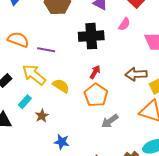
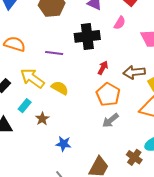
purple line: (46, 50) -> (54, 53), moved
red arrow: (95, 72) -> (103, 68), moved
orange pentagon: (96, 95) -> (108, 95), moved

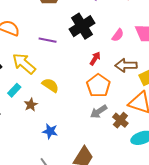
pink semicircle: (120, 23) -> (118, 35), moved
black cross: (87, 36) -> (82, 26), turned -30
yellow semicircle: (60, 88) -> (50, 85), moved
brown cross: (134, 157) -> (120, 120), moved

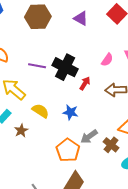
black cross: (82, 26) -> (65, 67), moved, turned -30
orange pentagon: (98, 86) -> (68, 150), moved
blue star: (50, 131) -> (70, 112), moved

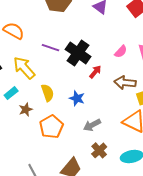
yellow semicircle: (40, 111) -> (48, 93), turned 30
brown cross: (111, 145) -> (99, 150), moved
orange pentagon: (68, 150) -> (51, 127), moved

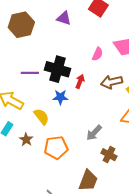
blue star: (77, 98) -> (60, 97), moved
orange pentagon: (51, 127) -> (56, 148), turned -30

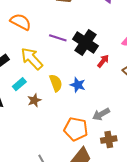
blue star: (60, 97) -> (78, 85), moved
orange pentagon: (56, 148) -> (76, 129), moved
brown cross: (109, 155) -> (109, 139), turned 35

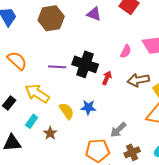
orange semicircle: (21, 22) -> (17, 61), turned 30

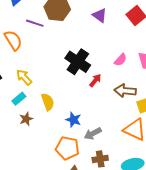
purple line: (57, 67) -> (35, 23), moved
yellow arrow: (37, 93) -> (24, 77), size x0.7
blue star: (88, 107) -> (73, 120), moved
cyan rectangle: (32, 121) -> (19, 99), moved

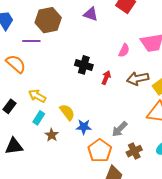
black cross: (78, 62) -> (84, 65), size x0.7
blue star: (73, 120) -> (84, 127), moved
orange pentagon: (67, 148) -> (100, 151), turned -30

